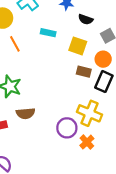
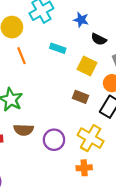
brown rectangle: (84, 72) -> (80, 97), moved
purple circle: (67, 128) -> (54, 140), moved
orange cross: (87, 142) -> (84, 168), turned 32

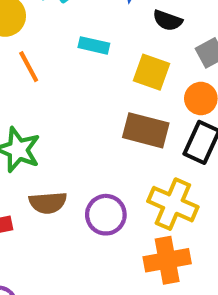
brown rectangle: (80, 97) -> (146, 130), size x1.5
orange cross: (84, 168) -> (167, 260), size x1.5

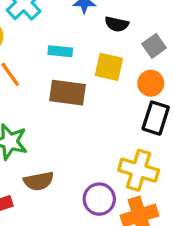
brown rectangle: (146, 130) -> (67, 93), moved
purple circle: (106, 215) -> (99, 199), moved

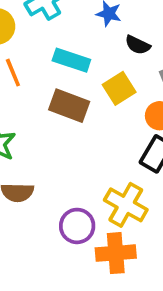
cyan rectangle: (60, 51) -> (71, 60), size x1.4
yellow square: (109, 67) -> (119, 88), turned 32

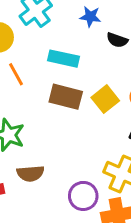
yellow square: (119, 88) -> (105, 99), moved

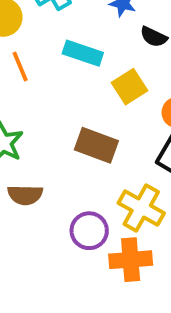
brown rectangle: (66, 97) -> (96, 145), moved
yellow square: (105, 99) -> (130, 87), moved

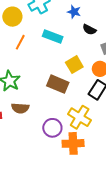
orange line: (20, 67) -> (20, 42), turned 49
yellow square: (130, 87) -> (74, 65), moved

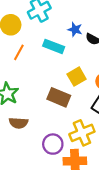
blue star: (74, 12) -> (75, 30), moved
yellow cross: (80, 117) -> (82, 133), turned 35

